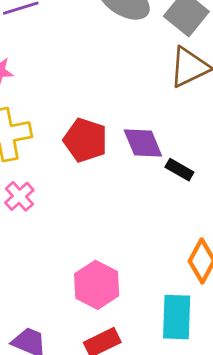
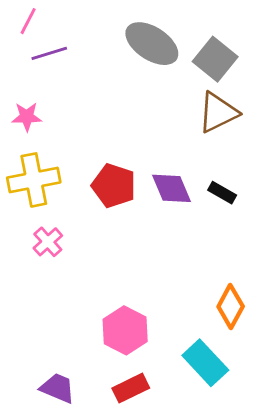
black rectangle: (179, 170) -> (222, 193), moved
cyan rectangle: (177, 317) -> (205, 363), turned -45

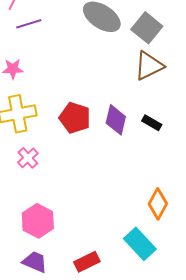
purple diamond: (172, 188) -> (116, 120), turned 36
pink hexagon: (125, 330) -> (38, 221), moved

